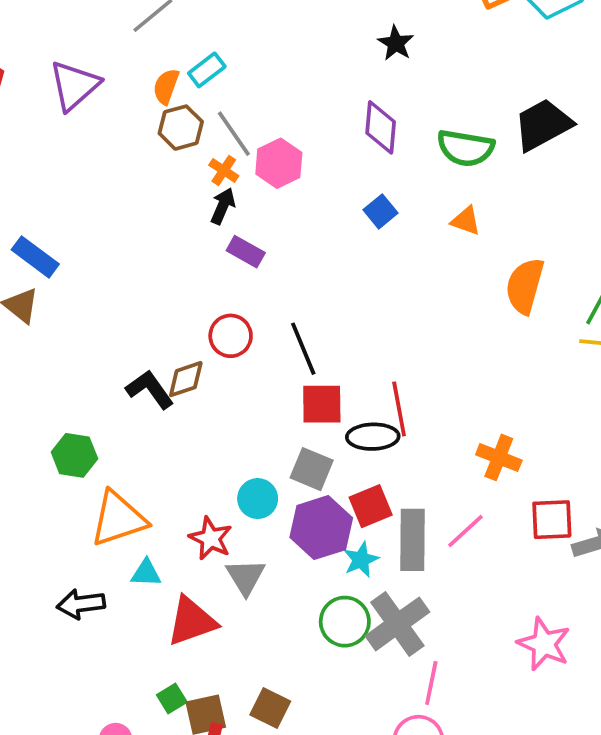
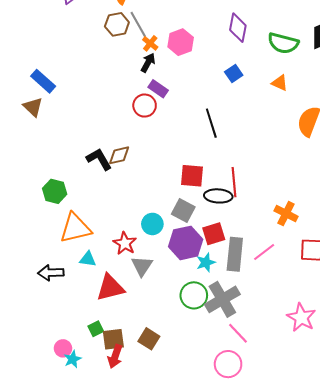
brown hexagon: (181, 128) -> (117, 24), moved
gray line: (234, 134) -> (138, 25), moved
red circle: (231, 336) -> (145, 106), moved
black line: (303, 349) -> (211, 123), moved
pink line: (431, 683) -> (238, 333), turned -60

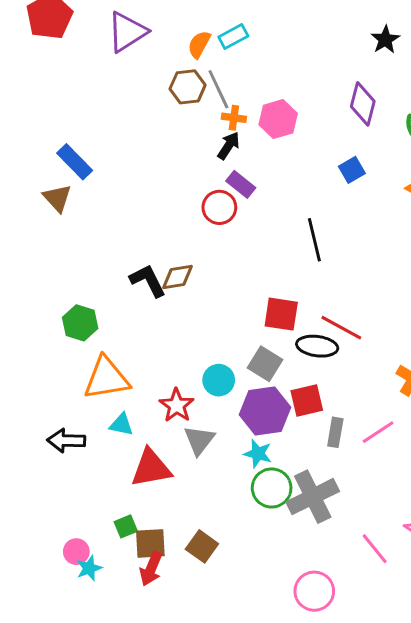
orange cross: (150, 43) -> (234, 118), turned -35
red line: (234, 182) -> (341, 328), turned -60
gray rectangle: (235, 254) -> (335, 432), size x0.6
cyan star: (206, 262) -> (258, 454), moved, turned 30
pink line: (238, 333) -> (375, 549), moved

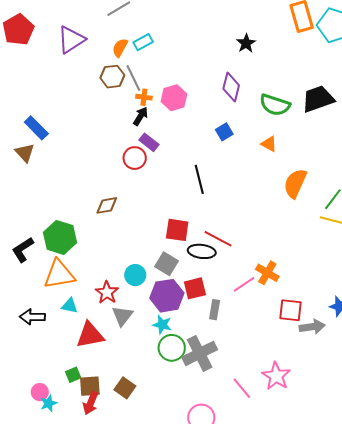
black L-shape: (148, 281) -> (23, 250), moved, turned -96
green hexagon: (80, 323) -> (60, 237), moved, size x1.4
pink line: (378, 432) -> (244, 284), moved

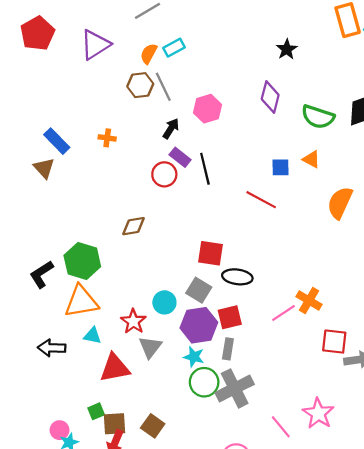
orange cross: (144, 97) -> (107, 138), moved
blue square: (224, 132) -> (281, 167), moved, turned 30
black line: (199, 179) -> (205, 169), moved
red line: (218, 239) -> (261, 200), moved
gray rectangle: (215, 310) -> (228, 349), moved

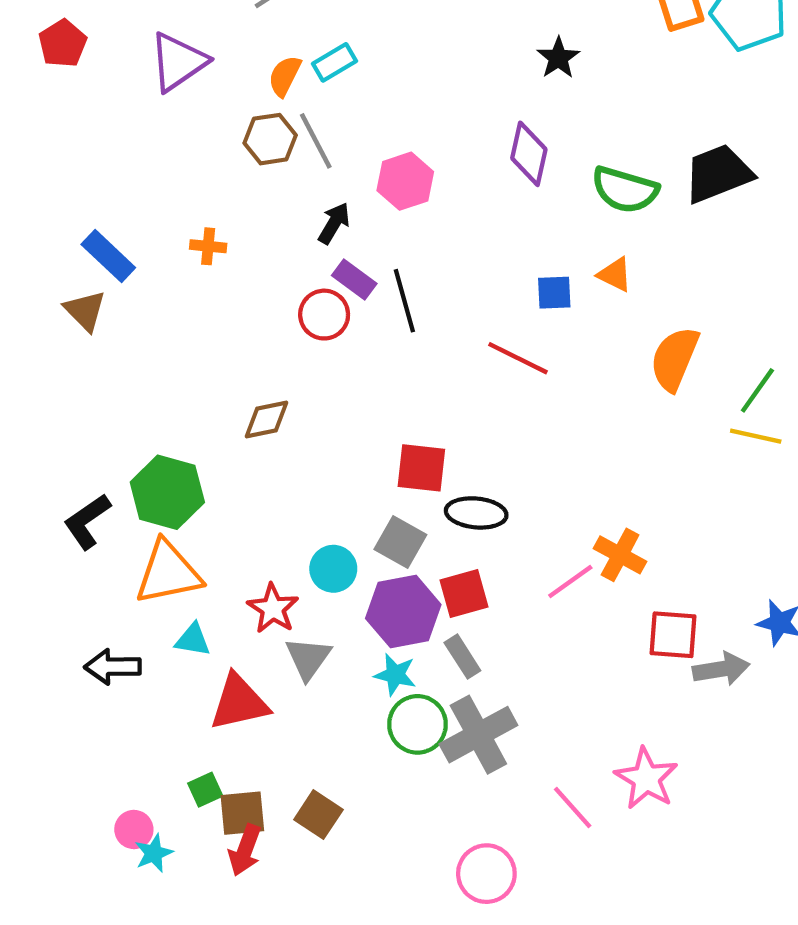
red pentagon: (37, 33) -> (63, 43), size x0.7
gray rectangle: (228, 349) -> (462, 657), turned -40

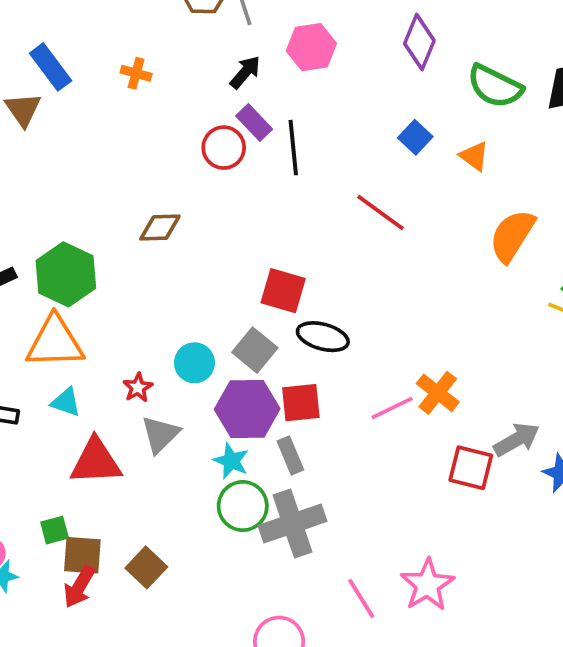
blue square: (554, 293) -> (415, 137), moved, turned 36
red star: (273, 609) -> (138, 388), size x0.7
gray arrow: (721, 669) -> (517, 439), moved, turned -30

